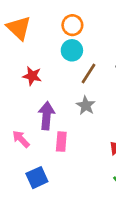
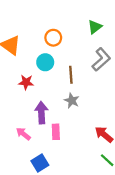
cyan circle: (72, 50) -> (45, 62), moved
brown line: (88, 74) -> (71, 75), turned -30

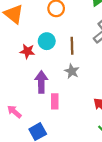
cyan circle: (45, 62) -> (47, 41), moved
pink arrow: (23, 134) -> (14, 112), moved

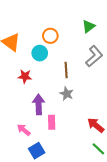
cyan circle: (47, 41) -> (40, 53), moved
pink arrow: (14, 112) -> (24, 130), moved

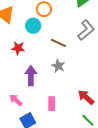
brown line: (66, 70) -> (58, 43), turned -63
pink rectangle: (52, 122) -> (52, 104), moved

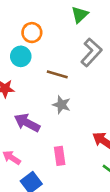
purple arrow: (31, 76) -> (27, 123), turned -54

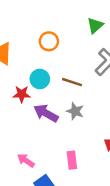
cyan circle: (21, 56) -> (40, 79), moved
purple arrow: (27, 123) -> (46, 113), moved

